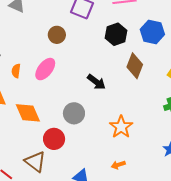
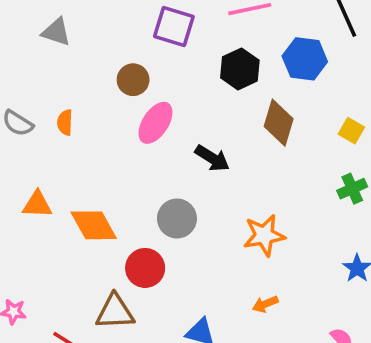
pink ellipse: (45, 69) -> (155, 123), moved
orange semicircle: (16, 71) -> (65, 122), moved
orange star: (121, 127) -> (264, 235), turned 30
brown triangle: (35, 162) -> (115, 312), turned -35

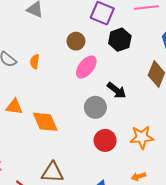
black hexagon: (240, 69) -> (120, 40), moved
gray circle: (177, 219) -> (95, 107), moved
red circle: (145, 268) -> (105, 140), moved

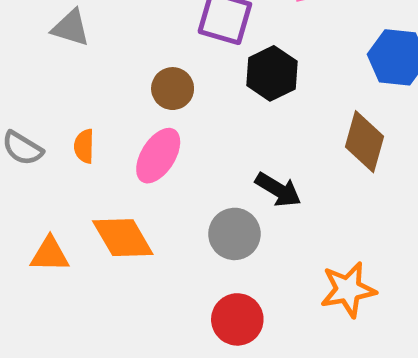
pink ellipse: (86, 67) -> (158, 156), moved
orange diamond: (45, 122) -> (123, 238), moved
red circle: (105, 140) -> (237, 319), moved

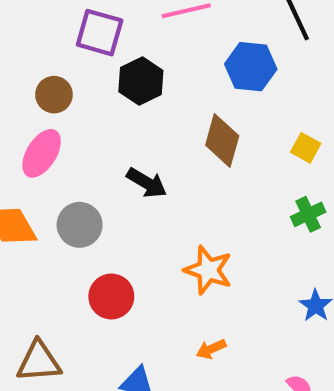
gray circle: (234, 234) -> (80, 225), moved
orange star: (348, 290) -> (208, 270), turned 30

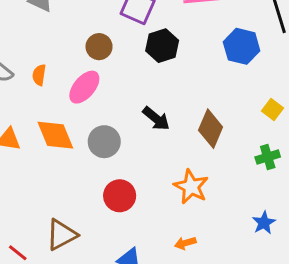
brown diamond: (222, 140) -> (211, 129), moved
brown triangle: (39, 362) -> (62, 235), turned -32

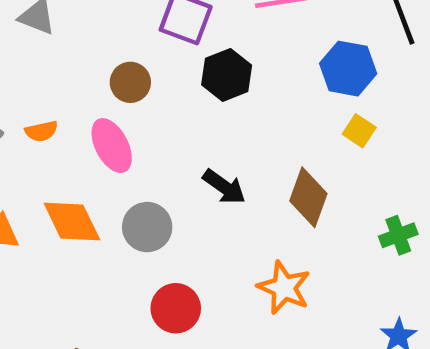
orange semicircle: (39, 75) -> (41, 131), turned -108
pink ellipse: (84, 87) -> (112, 146), turned -64
yellow square: (273, 110) -> (359, 131), moved

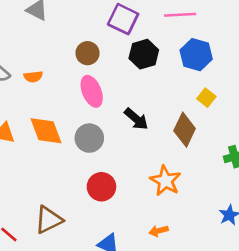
blue hexagon: (348, 69) -> (196, 55), moved
yellow square: (359, 131) -> (206, 98), moved
pink ellipse: (112, 146) -> (92, 91), moved

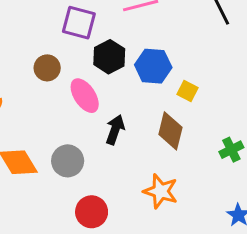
blue hexagon: (196, 55) -> (153, 66), moved
pink ellipse: (92, 91) -> (85, 96), moved
black arrow: (136, 119) -> (115, 130), turned -100

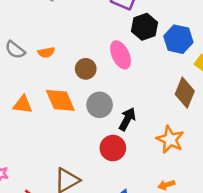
brown circle: (47, 68) -> (86, 69), moved
black arrow: (115, 130) -> (127, 119), moved

